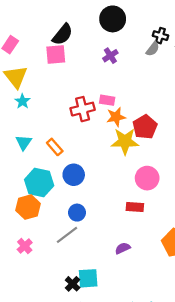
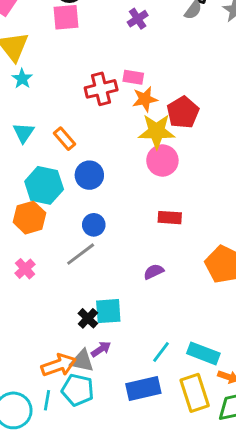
pink circle: (147, 178) -> (162, 161), moved

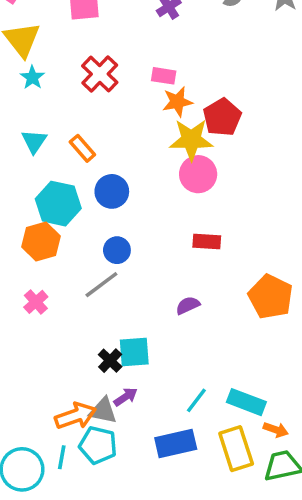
red cross: (101, 89) -> (100, 74), moved, turned -32

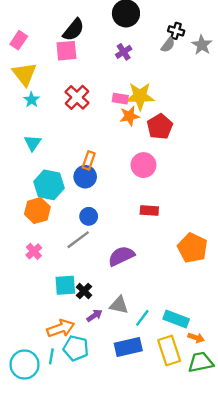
yellow star: (191, 140) -> (140, 96), moved
orange rectangle: (82, 148) -> (89, 160), moved, turned 60
purple semicircle: (188, 305) -> (121, 256), moved, size x1.6
cyan square: (134, 352) -> (65, 285), moved
gray triangle: (103, 411) -> (119, 305), moved

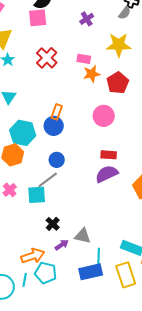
yellow star: (140, 96) -> (119, 45), moved
purple semicircle: (121, 256) -> (107, 174), moved
cyan square: (65, 285) -> (37, 195), moved
cyan line: (142, 318) -> (99, 256), moved, turned -35

